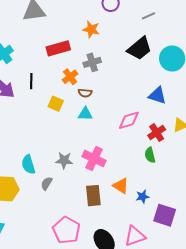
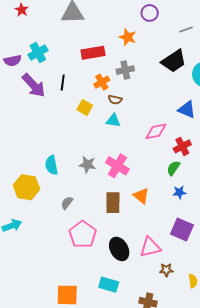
green semicircle: (150, 155) -> (173, 168), turned 42
gray semicircle: (47, 183) -> (67, 203), moved
blue star: (143, 197) -> (179, 192), moved

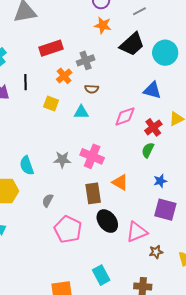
orange star: (128, 37) -> (103, 25), moved
brown semicircle: (115, 100) -> (92, 89), moved
blue star: (179, 192) -> (160, 181), moved
black ellipse: (119, 249) -> (107, 221), moved
cyan rectangle: (109, 285) -> (101, 275), turned 54

